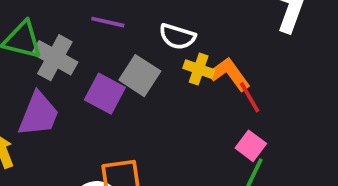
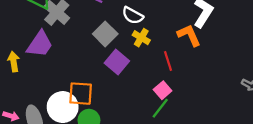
orange L-shape: (229, 74) -> (189, 35), moved
purple square: (105, 94) -> (117, 62), moved

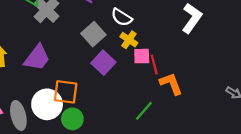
orange L-shape: (189, 35) -> (171, 84), moved
purple trapezoid: (40, 44) -> (37, 58), moved
pink square: (163, 90) -> (142, 56), moved, turned 36

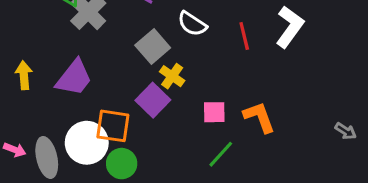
yellow cross: (129, 40) -> (172, 76), moved
pink square: (142, 56) -> (214, 112), moved
purple square: (103, 63) -> (153, 100), moved
red line: (154, 65) -> (244, 36), moved

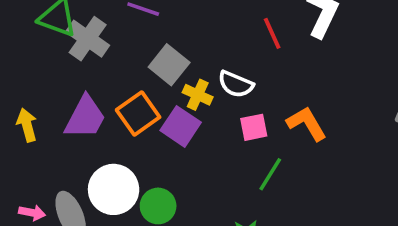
white semicircle: (192, 24) -> (236, 84), moved
orange square: (113, 126) -> (138, 113), moved, turned -33

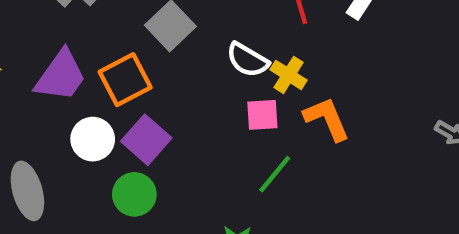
yellow cross: (198, 95) -> (289, 75), moved
purple square: (181, 126) -> (146, 140), moved
white circle: (114, 189) -> (93, 139), moved, size x0.7

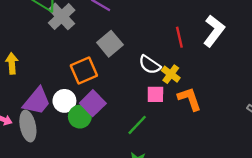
purple trapezoid: (61, 76) -> (37, 101), moved
green line: (275, 174) -> (137, 125), moved
green circle: (134, 194) -> (80, 117), moved

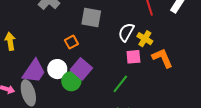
gray square: (110, 44) -> (91, 17), turned -35
white semicircle: (150, 65) -> (126, 32), turned 90
orange square: (84, 71) -> (71, 42), size x0.6

